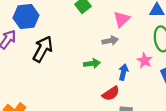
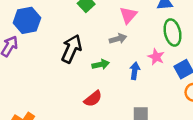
black arrow: (43, 49) -> (71, 49), moved
red semicircle: (111, 93) -> (93, 99), moved

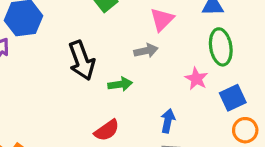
black arrow: (71, 49) -> (82, 60), turned 132
blue arrow: (135, 71) -> (168, 121), moved

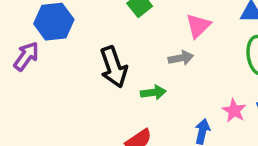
pink star: (196, 79) -> (234, 111), moved

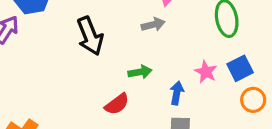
green arrow: (153, 92) -> (140, 72), moved

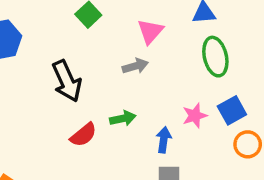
pink star: (206, 72) -> (195, 116), turned 30
red semicircle: (117, 104) -> (83, 135), moved

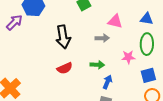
pink triangle: (150, 31) -> (115, 21), turned 49
pink star: (195, 116) -> (128, 57), moved
green arrow: (123, 118) -> (97, 65), moved

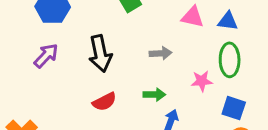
pink triangle: (115, 21) -> (193, 17), moved
purple arrow: (14, 22) -> (46, 56), moved
blue square: (148, 75) -> (234, 108), turned 35

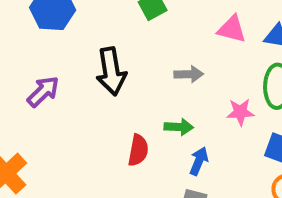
purple arrow: (46, 56) -> (43, 92), moved
red semicircle: (104, 102) -> (138, 150), moved, turned -55

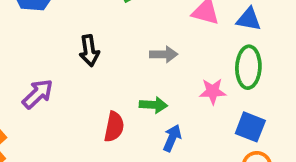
black arrow: (111, 71) -> (89, 51), size x0.7
purple arrow: (43, 92) -> (38, 94), moved

